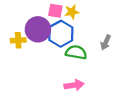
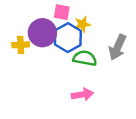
yellow star: (72, 12) -> (82, 24), moved
gray arrow: (106, 42) -> (118, 47), size x1.5

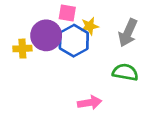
gray arrow: (118, 47) -> (128, 33), moved
green semicircle: (85, 58) -> (125, 72), moved

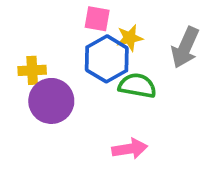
purple circle: (46, 35) -> (51, 101), moved
green semicircle: (125, 72) -> (137, 86), moved

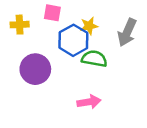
pink square: (97, 19) -> (52, 13), moved
yellow cross: (32, 70) -> (20, 25), moved

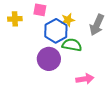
purple circle: (35, 69) -> (49, 59), moved
pink arrow: (89, 102) -> (85, 79), moved

